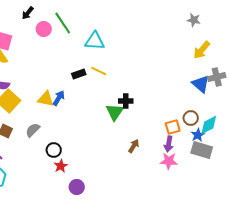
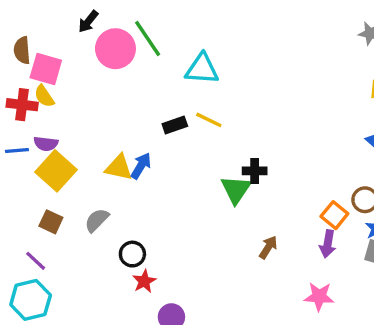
pink circle: (44, 29) -> (115, 49), size x1.5
orange square: (173, 127) -> (334, 215), turned -35
pink star: (169, 161) -> (319, 297), moved

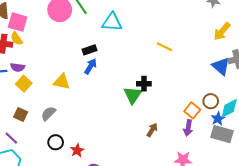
yellow line: (209, 120) -> (164, 47), moved
black rectangle: (175, 125) -> (89, 50), moved
blue arrow: (141, 166) -> (91, 66), moved
yellow square: (56, 171) -> (24, 84), size x0.7
black circle: (132, 254) -> (56, 142), moved

